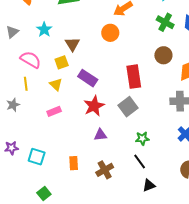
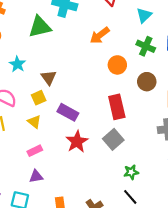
orange circle: (110, 33) -> (117, 65), moved
purple triangle: (100, 135) -> (36, 176), moved

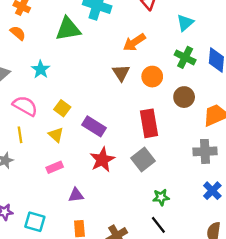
brown triangle: (49, 78) -> (121, 73), moved
yellow square: (39, 98) -> (62, 108), turned -32
purple triangle: (36, 176) -> (76, 195), moved

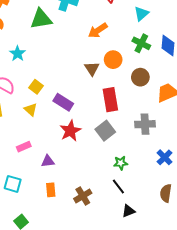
brown triangle: (121, 73) -> (92, 69), moved
gray cross: (205, 151) -> (145, 124), moved
pink rectangle: (55, 167) -> (24, 147), moved

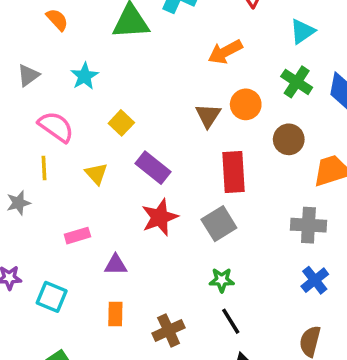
yellow square: (36, 87) -> (121, 123), moved
gray cross: (145, 124) -> (308, 225), moved
green star: (121, 163) -> (222, 280), moved

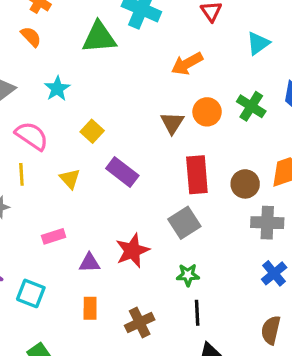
green cross: (297, 82) -> (251, 106), moved
brown circle: (289, 139) -> (245, 184), moved
red star: (160, 217) -> (132, 251), moved
black line: (231, 321) -> (197, 313), turned 30

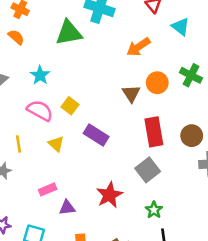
cyan triangle: (258, 43) -> (181, 27), moved, turned -42
pink semicircle: (32, 136) -> (40, 111), moved
purple triangle: (89, 263) -> (67, 208), moved
green star: (188, 275) -> (154, 210), turned -30

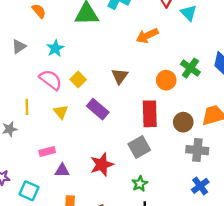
cyan triangle: (181, 27) -> (189, 13), moved
orange circle: (157, 83) -> (166, 80), moved
brown triangle: (131, 94) -> (120, 76), moved

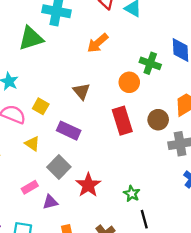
gray square: (139, 147) -> (59, 167), moved

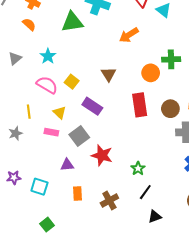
green cross: (150, 63) -> (171, 59), turned -30
red star: (88, 185) -> (102, 155), turned -30
pink rectangle: (30, 187) -> (51, 132), moved, turned 32
black line: (144, 219) -> (145, 192), turned 42

